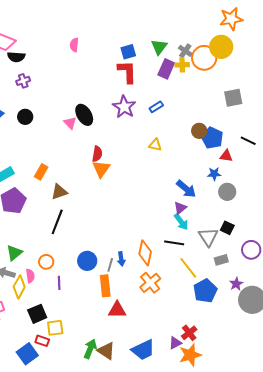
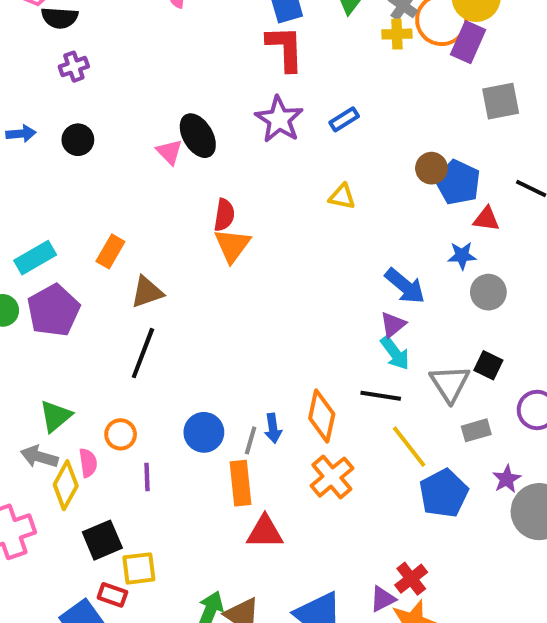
purple rectangle: (166, 69) -> (468, 42), moved

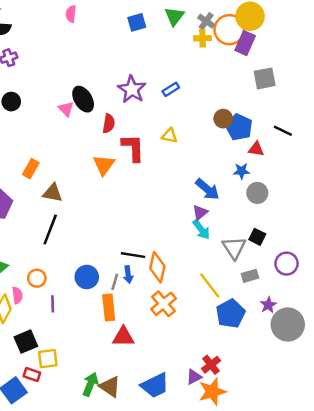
red L-shape: (285, 48) -> (133, 148), moved
red semicircle: (224, 215) -> (109, 123), moved
brown triangle: (147, 292) -> (53, 193), turned 30
black line: (381, 396) -> (133, 255), moved

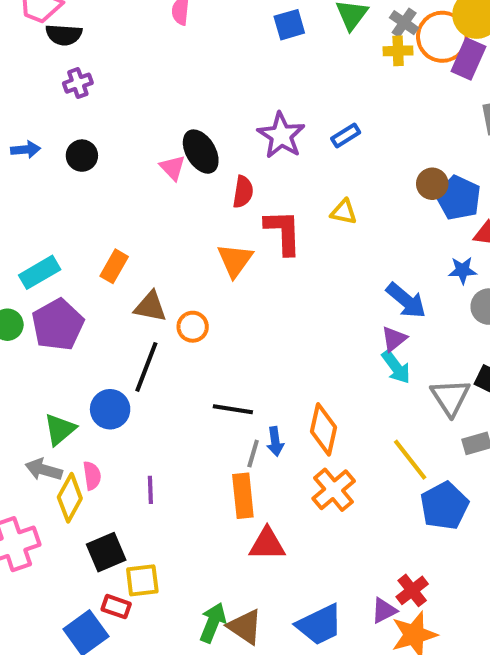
black line: (133, 255) -> (233, 409), moved
blue circle: (87, 277) -> (110, 409), moved
orange circle: (37, 278) -> (193, 327), moved

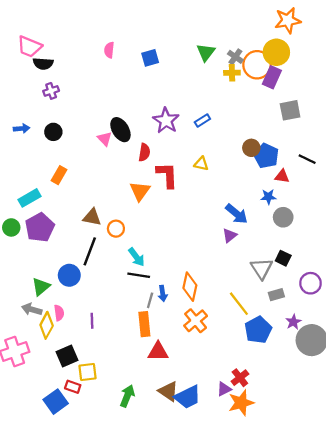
blue square: (289, 25) -> (150, 58), moved
orange rectangle: (114, 266) -> (59, 175), moved
cyan arrow: (396, 367) -> (136, 257), moved
brown triangle: (245, 627) -> (168, 391), moved

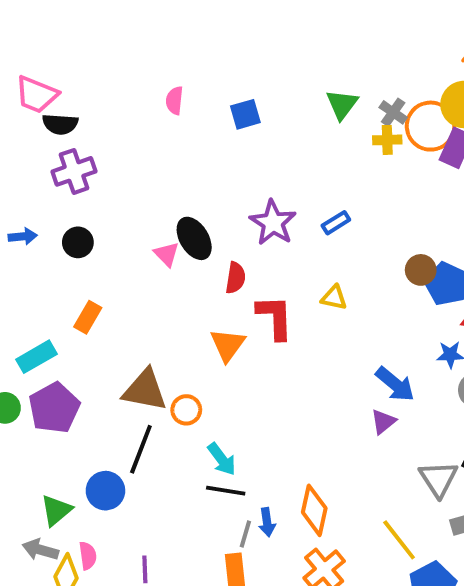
purple cross: (51, 91) -> (74, 171), size x1.5
brown triangle: (92, 217) -> (145, 390), size x1.4

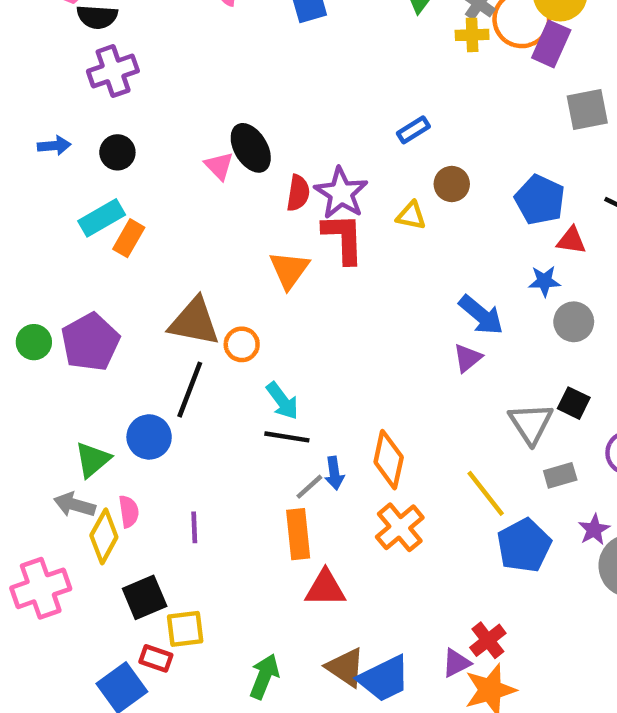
purple star: (273, 223) -> (341, 193), moved
brown circle: (421, 270) -> (452, 184), moved
cyan rectangle: (36, 357) -> (102, 218), moved
gray line: (245, 534) -> (309, 487), turned 32

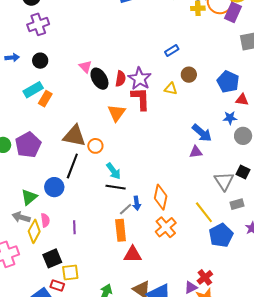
black ellipse: (251, 148) -> (99, 79), moved
purple triangle: (468, 358) -> (196, 152), turned 32

